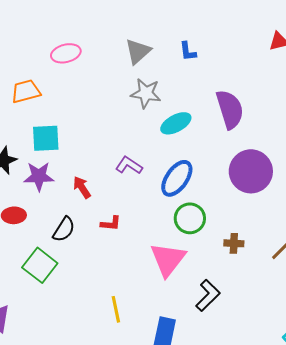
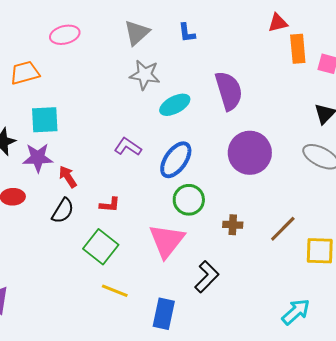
red arrow: (82, 187) -> (68, 177), moved
green square: (40, 265) -> (101, 247), moved
yellow line: (116, 309) -> (115, 291), turned -56

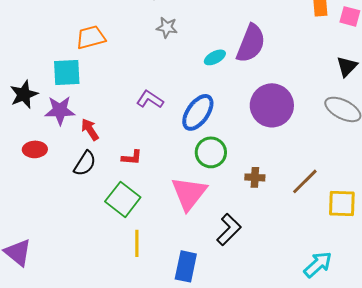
orange trapezoid: (25, 73) -> (91, 37), moved
gray star: (145, 75) -> (167, 27), size x0.7
purple semicircle: (229, 91) -> (251, 43), turned 39
cyan ellipse: (175, 105) -> (215, 57), moved, size x0.7
yellow line: (115, 291) -> (137, 243), turned 68

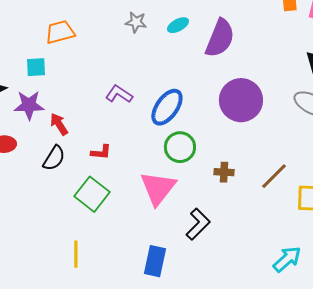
cyan ellipse: (215, 57) -> (178, 25), moved
cyan square: (67, 72) -> (36, 67), size x0.7
yellow line: (137, 243) -> (76, 254), moved

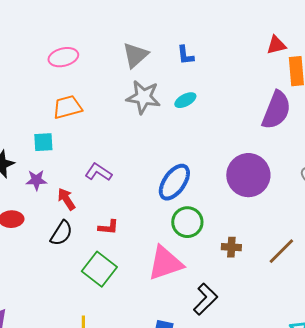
gray star: (136, 22) -> (143, 97), size x1.6
purple semicircle: (220, 38) -> (276, 110), moved
purple L-shape: (119, 94) -> (98, 172), moved
purple star: (29, 105) -> (36, 180), size x0.7
pink triangle: (158, 188) -> (165, 263), turned 33

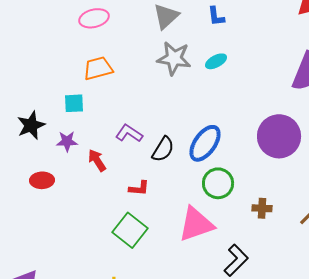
black semicircle: (61, 233) -> (163, 149), moved

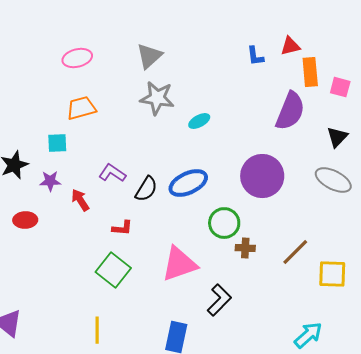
blue L-shape: (216, 16) -> (255, 56), moved
cyan ellipse: (216, 61) -> (199, 121), moved
blue ellipse: (205, 143) -> (188, 183), turned 30
green circle: (218, 183) -> (224, 223), moved

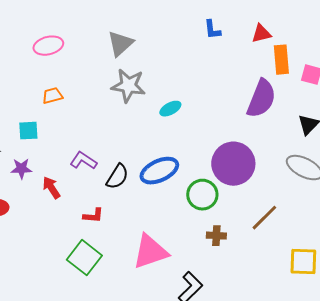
blue L-shape: (255, 56) -> (212, 30), moved
orange trapezoid: (81, 108) -> (52, 96), size x0.7
green circle: (224, 223) -> (202, 195), moved
brown line: (295, 252) -> (264, 218), moved

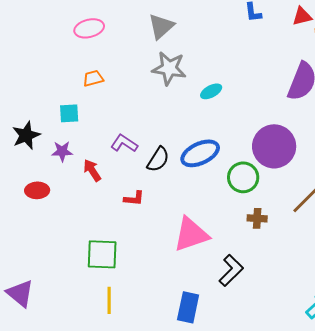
green square: (84, 258) -> (102, 254), moved, turned -36

